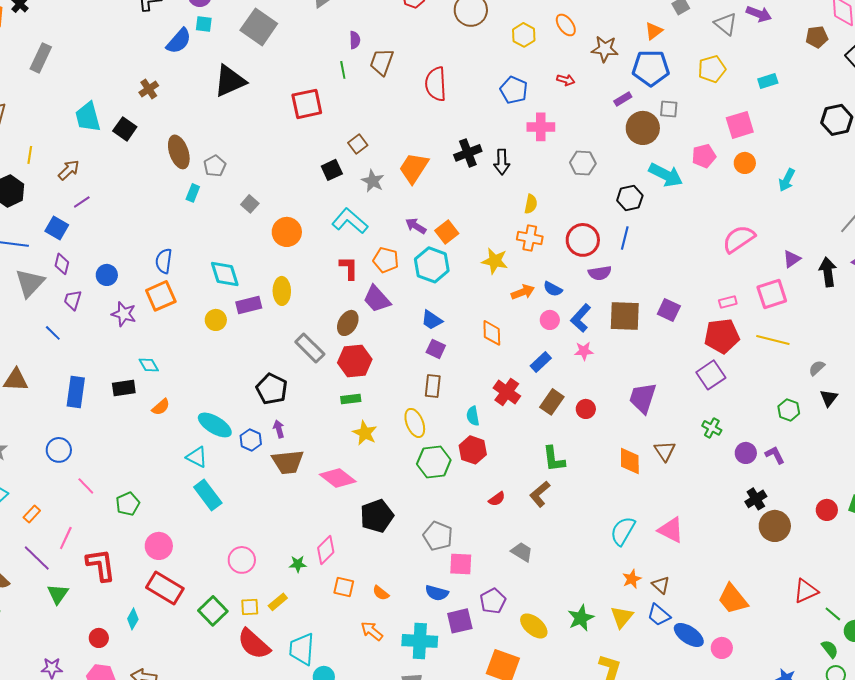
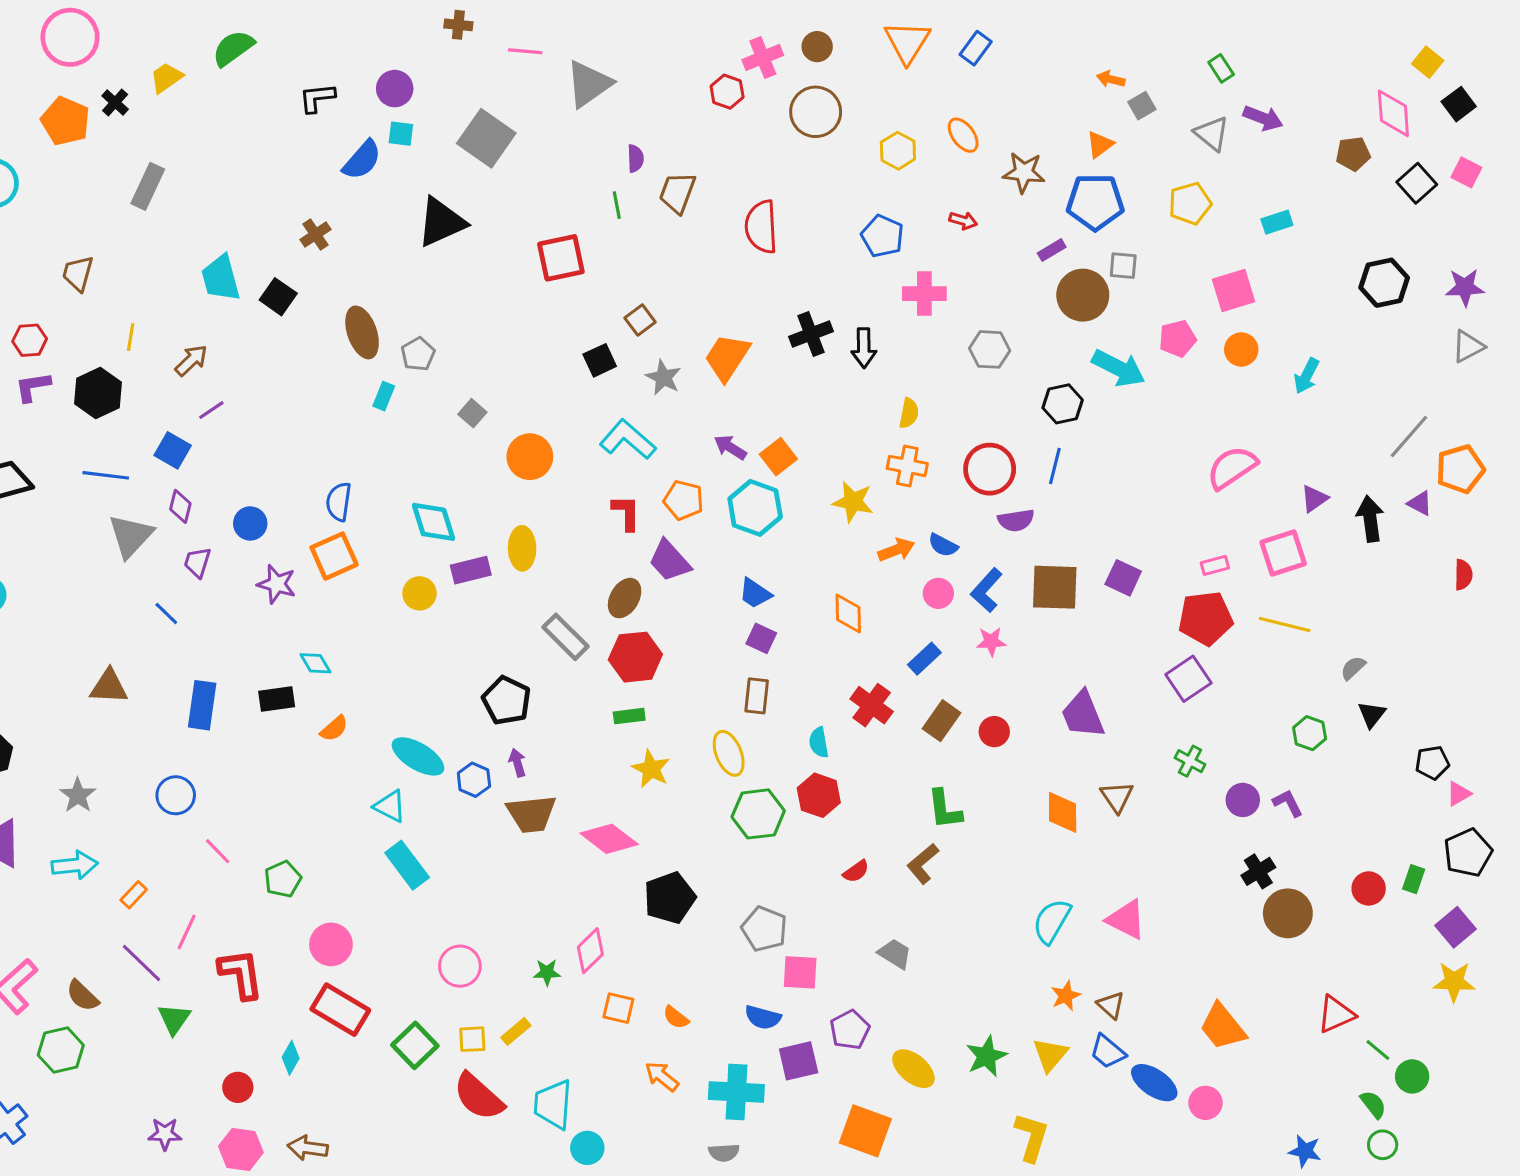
purple trapezoid: (643, 398) -> (1083, 715), turned -40

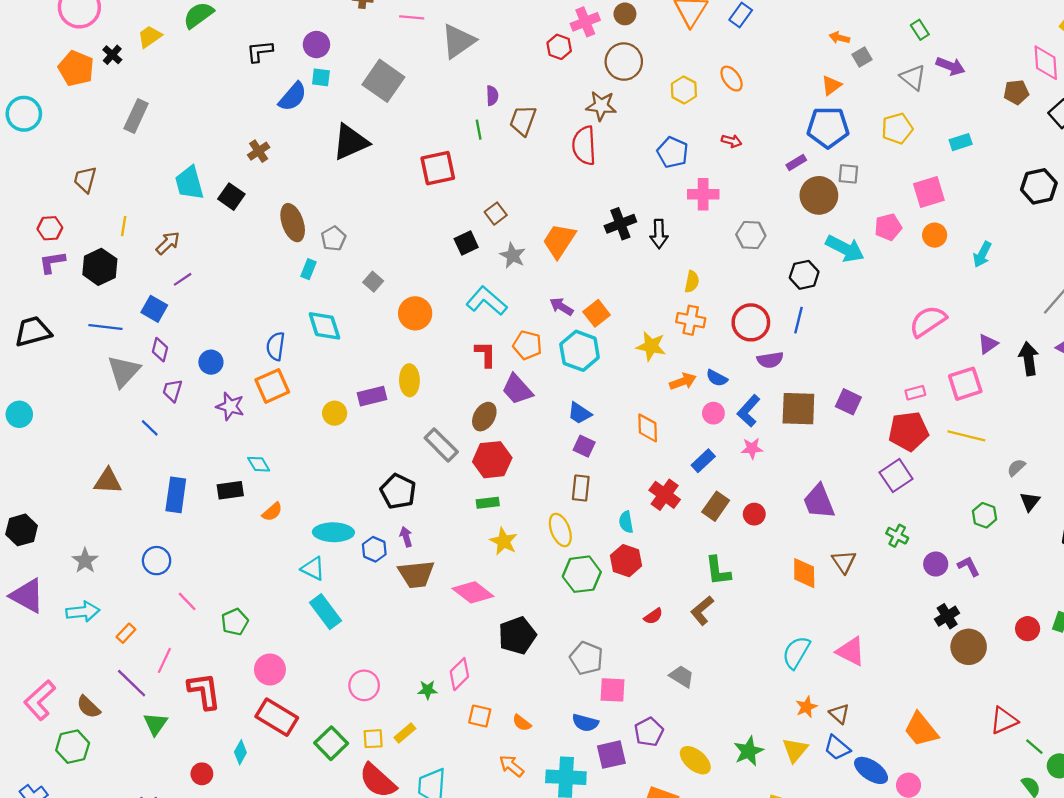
brown star: (1024, 172) -> (601, 106), moved
cyan diamond: (434, 522) -> (324, 326), moved
cyan ellipse: (418, 756) -> (333, 532), turned -30

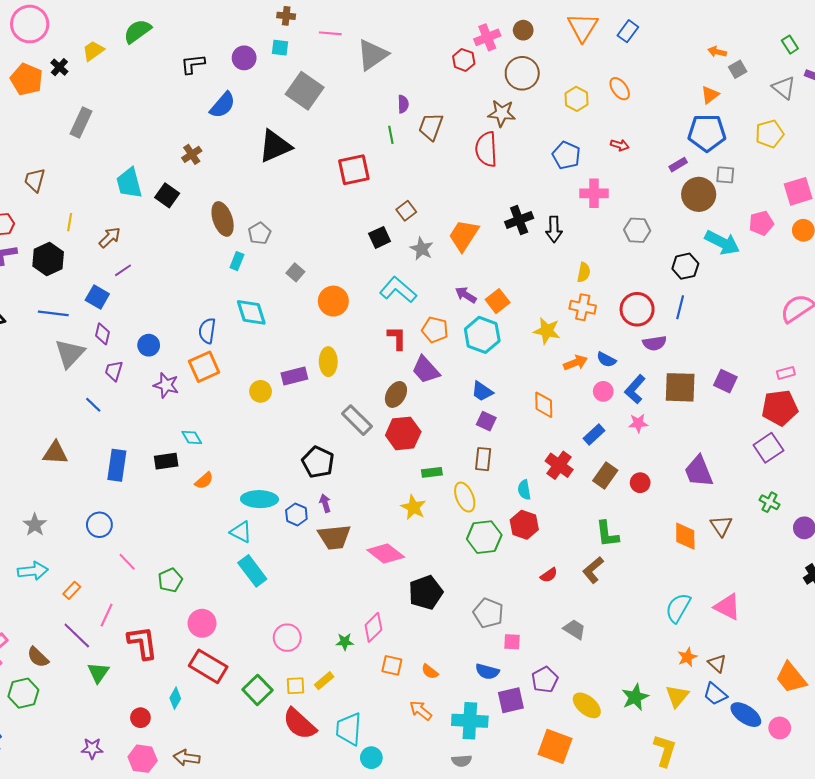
cyan square: (321, 77) -> (280, 48), moved
green rectangle: (488, 503) -> (432, 472), moved
pink square: (612, 690) -> (512, 642), size x0.7

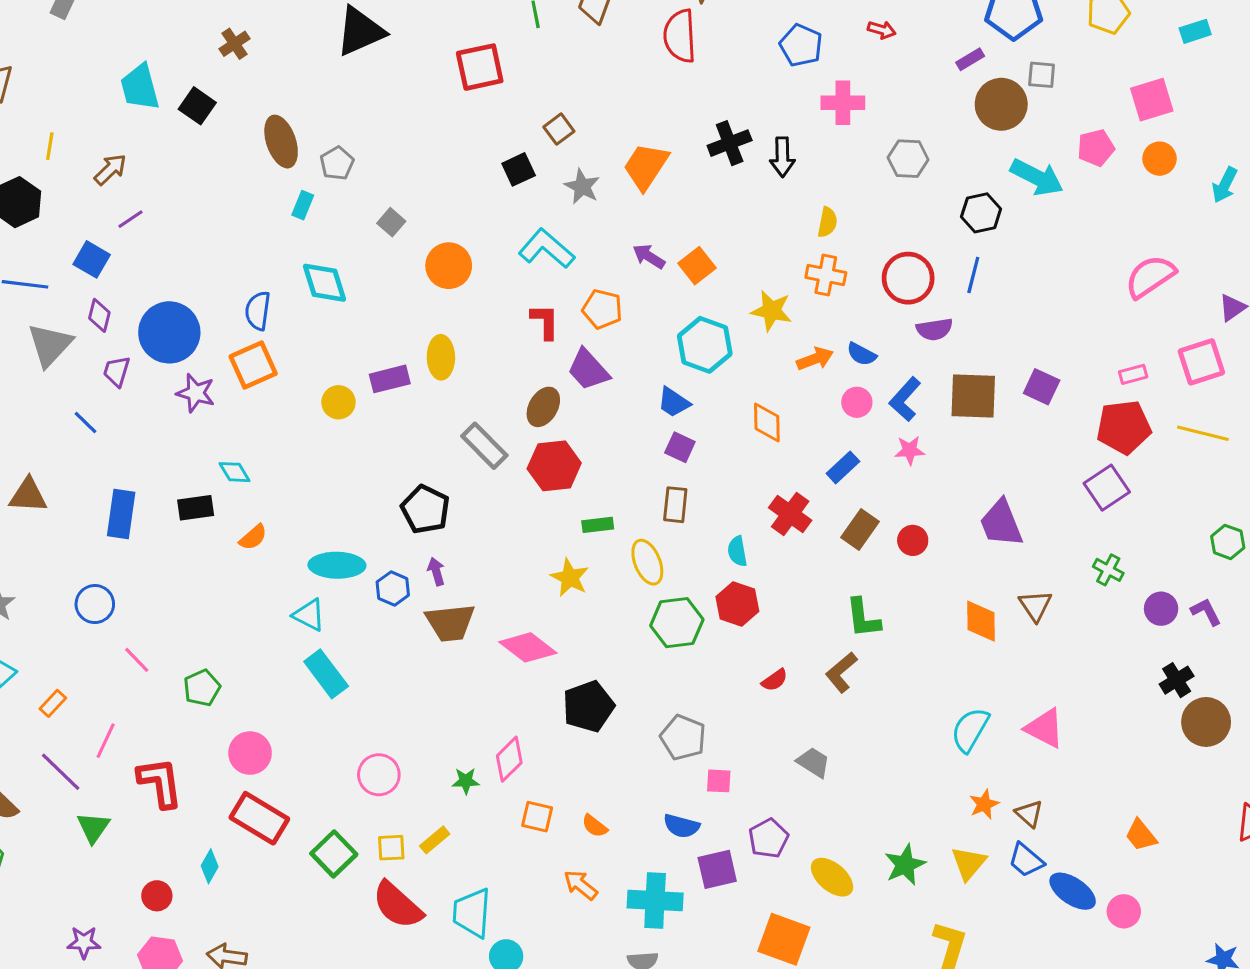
cyan hexagon: (482, 335) -> (705, 345), moved
blue circle: (149, 345) -> (169, 332), size x1.8
orange trapezoid: (791, 678) -> (1141, 835), size x0.7

